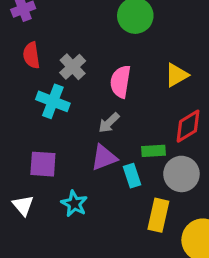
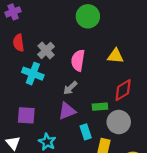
yellow triangle: (177, 75) -> (115, 56), turned 35
cyan rectangle: (132, 176) -> (86, 132), moved

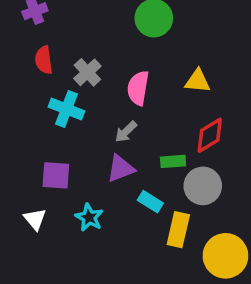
cyan rectangle: (86, 132) -> (150, 202), turned -40

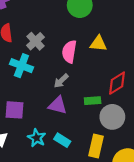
yellow triangle: (198, 81) -> (98, 44), moved
purple triangle: (121, 168) -> (58, 105), turned 36
cyan rectangle: (150, 202) -> (62, 140), moved

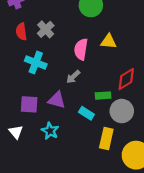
gray cross: (35, 41) -> (46, 29), moved
purple triangle: (58, 105) -> (57, 100), moved
cyan rectangle: (62, 140) -> (86, 113), moved

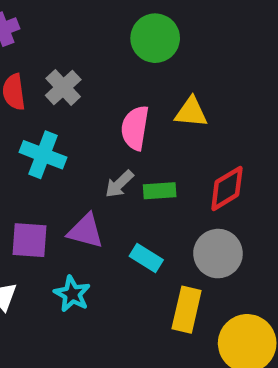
green rectangle: (103, 96) -> (160, 191), moved

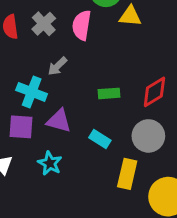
yellow triangle: (191, 112) -> (130, 16), moved
pink semicircle: (135, 128) -> (82, 25), moved
cyan cross: (43, 155) -> (32, 92), moved
gray arrow: (119, 184) -> (57, 66), moved

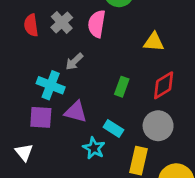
yellow triangle: (130, 16) -> (154, 42), moved
green rectangle: (109, 93) -> (122, 87), turned -66
cyan star: (50, 163) -> (94, 148), moved

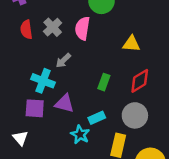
cyan rectangle: (113, 129) -> (97, 118), turned -56

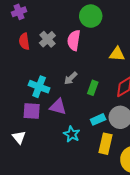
gray arrow: (63, 61) -> (71, 78), moved
cyan rectangle: (97, 118) -> (98, 119), moved

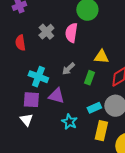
red semicircle: (24, 41) -> (20, 43), moved
yellow triangle: (117, 54) -> (101, 57), moved
white triangle: (19, 137) -> (26, 120), moved

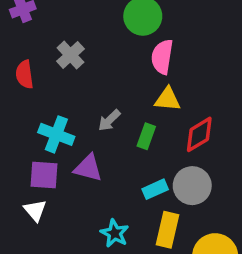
pink semicircle: (71, 33) -> (162, 57), moved
cyan star: (69, 122) -> (115, 233), moved

